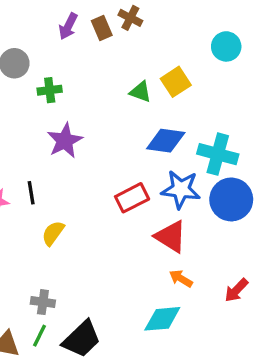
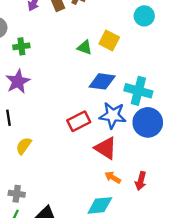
yellow square: (176, 82) -> (109, 41), turned -30
purple star: (65, 141) -> (18, 81), moved
red arrow: (236, 290) -> (141, 181), moved, turned -30

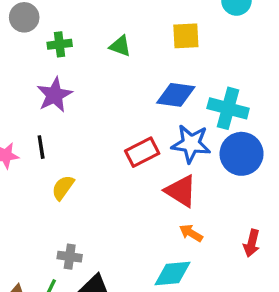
yellow square: (109, 41) -> (186, 36), turned -30
green triangle: (85, 48) -> (120, 46), moved
red arrow: (141, 181) -> (252, 243), moved
gray cross: (17, 194) -> (70, 257), moved

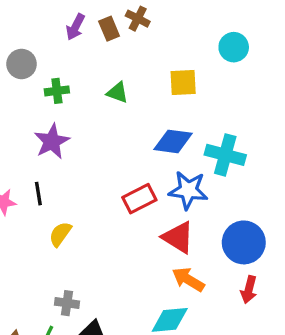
blue circle: (242, 154) -> (244, 242), moved
orange arrow: (191, 233) -> (188, 279), size x1.4

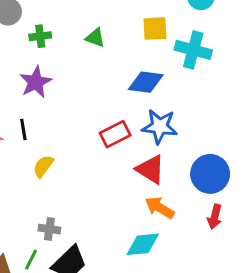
cyan cross: (225, 155) -> (193, 50), moved

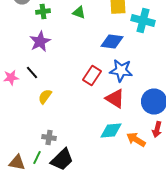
black line: (23, 130) -> (32, 72), turned -32
red rectangle: (115, 134) -> (92, 76), turned -30
orange arrow: (160, 208) -> (136, 140), moved
cyan diamond: (143, 244) -> (111, 130), moved

